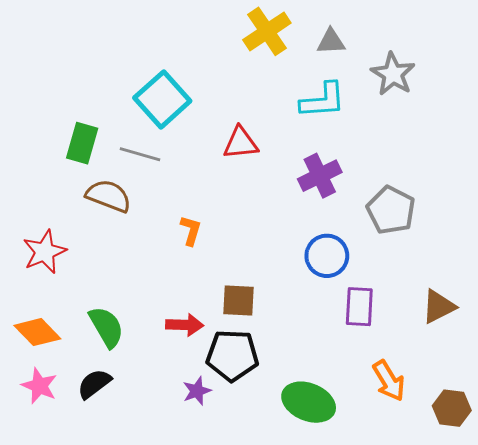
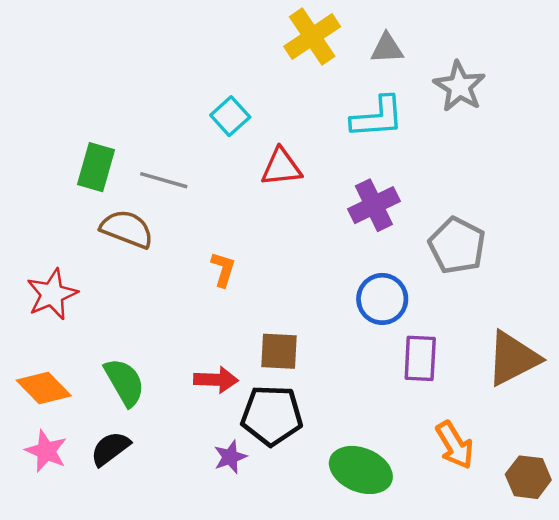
cyan square: (162, 99) -> (230, 116), moved, size x0.6
brown triangle: (439, 307) -> (513, 358), size x1.4

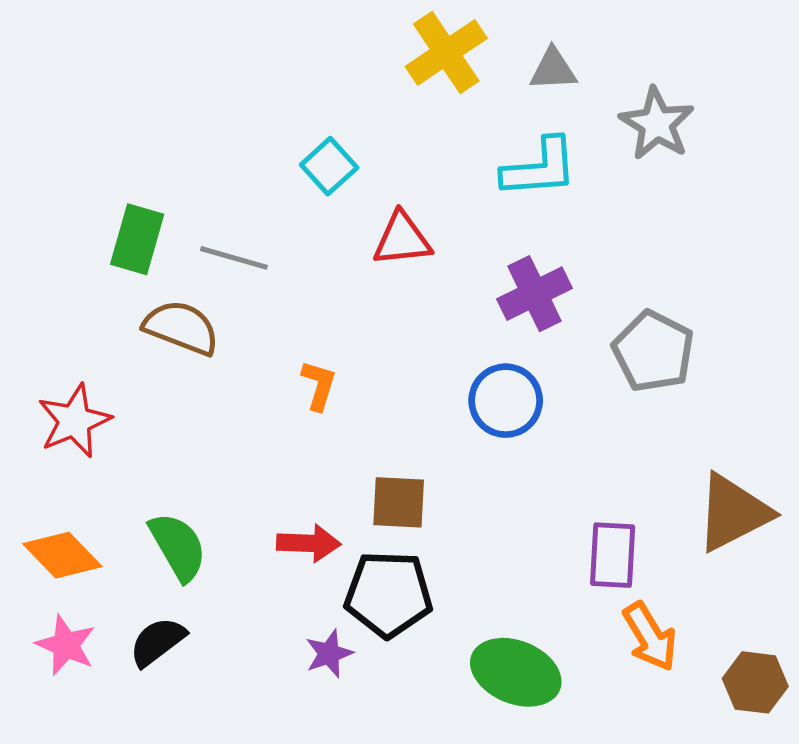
blue circle: (382, 299) -> (506, 401), moved
purple rectangle: (420, 358) -> (613, 555), moved

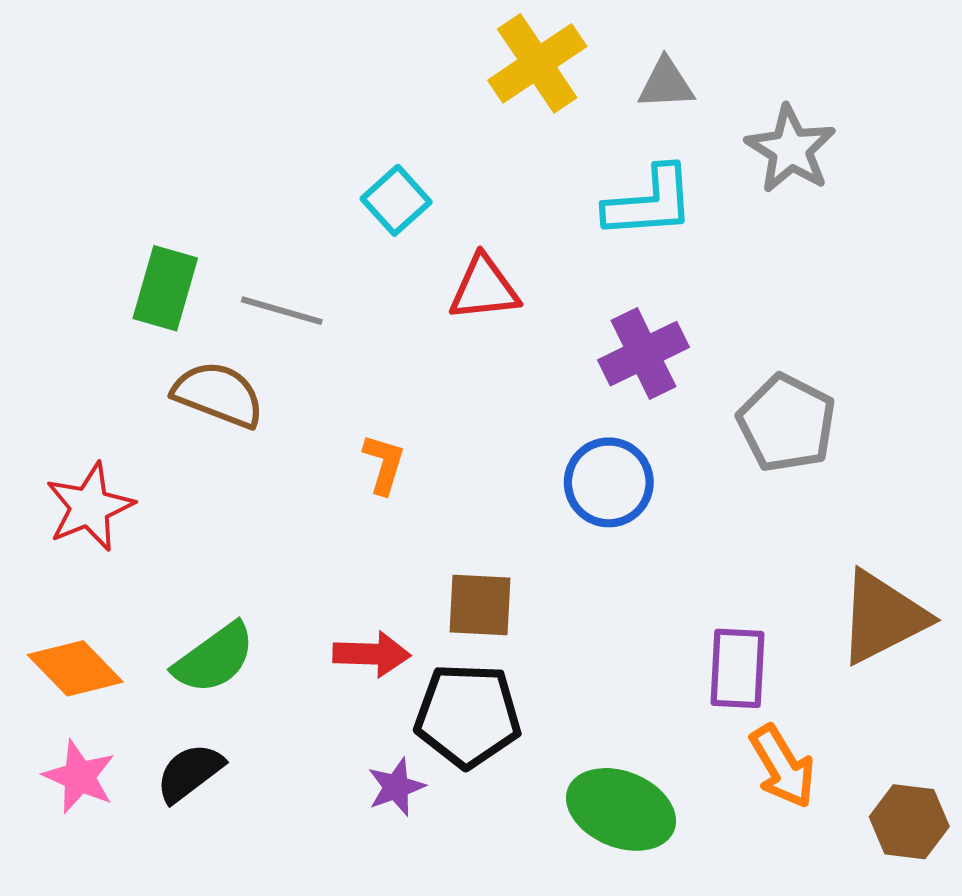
green semicircle: (178, 547) -> (214, 658), turned 84

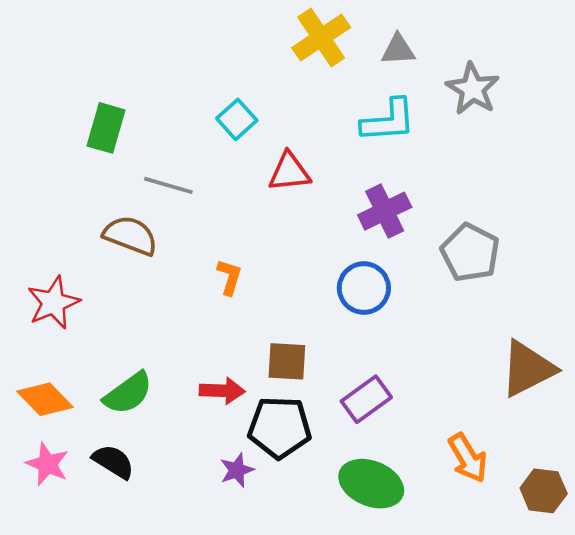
green rectangle: (165, 288) -> (106, 128), moved
purple rectangle: (738, 668) -> (366, 399), moved, turned 51
black semicircle: (190, 773) -> (113, 462), turned 69

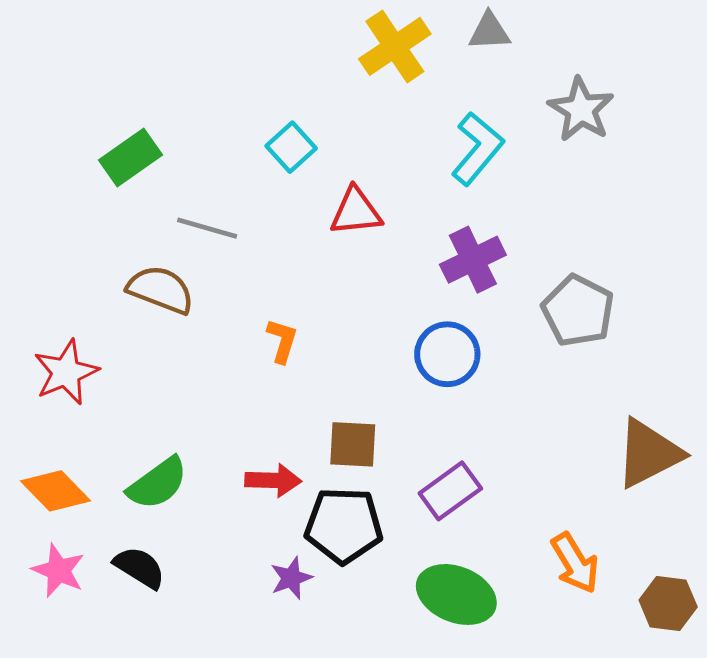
gray triangle: (398, 50) -> (489, 31), moved
cyan L-shape: (388, 121) -> (477, 149), turned -46
green rectangle: (106, 128) -> (131, 158), turned 39

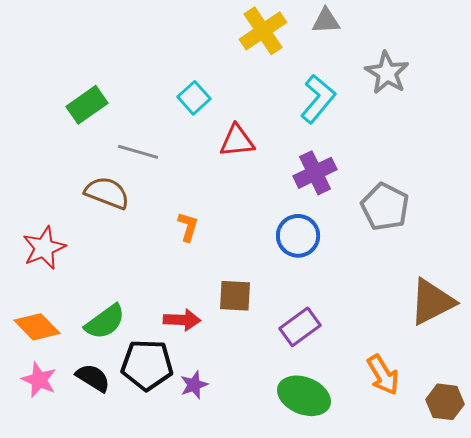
black pentagon: (344, 525) -> (147, 365), moved

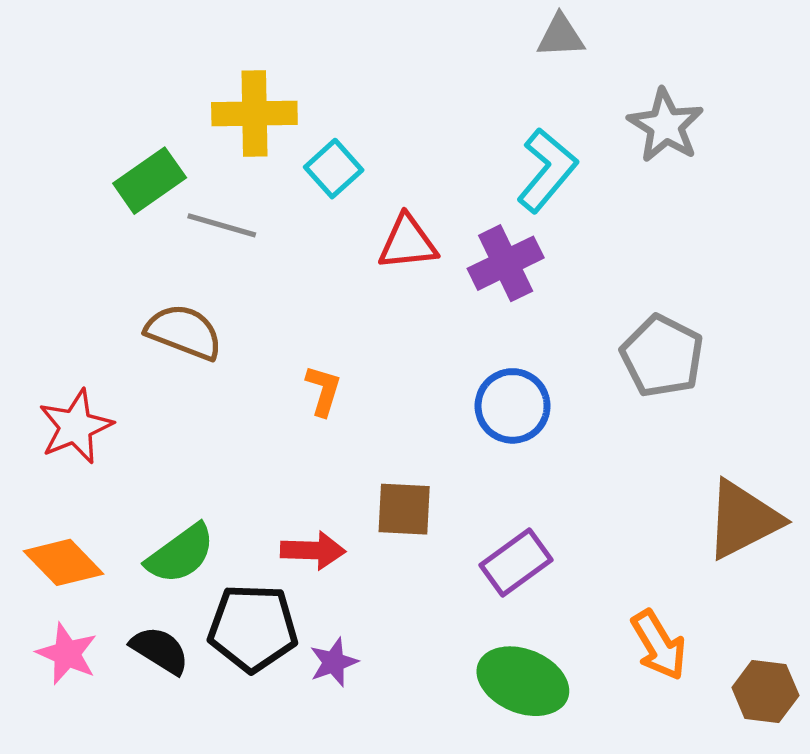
yellow cross: (263, 31) -> (254, 113), moved, turned 33
gray line: (138, 152) -> (222, 225), moved
purple cross: (315, 173) -> (506, 263), moved

